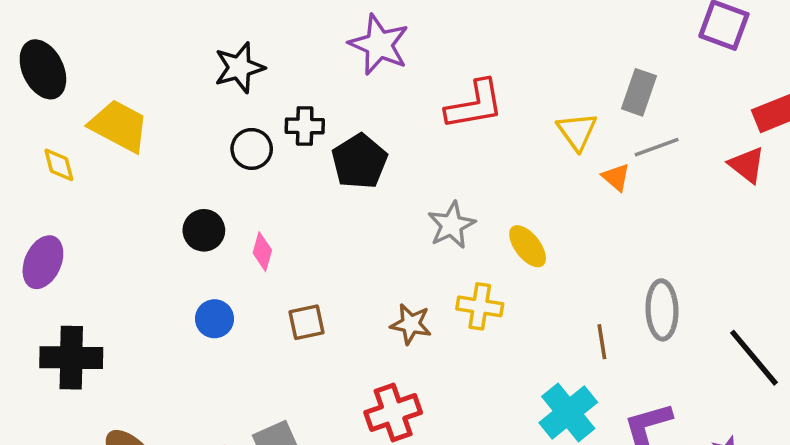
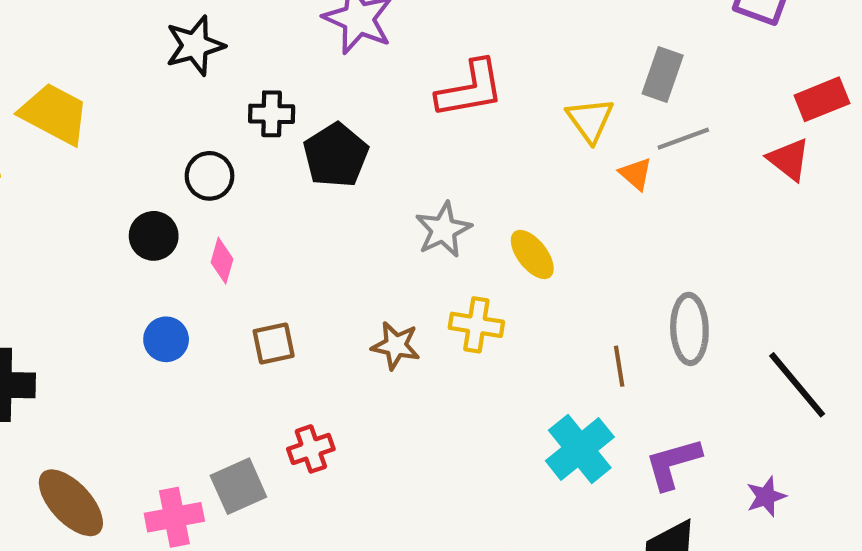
black circle: (252, 149) -> (210, 176), moved
red cross: (393, 412) -> (311, 449), moved, size x0.7

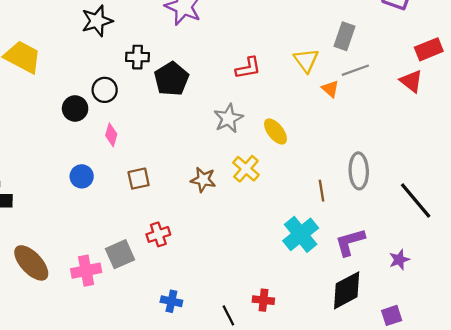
red L-shape: (470, 89) -> (248, 68), moved, size x0.7
black circle: (154, 236) -> (75, 108), moved
yellow cross: (476, 325) -> (246, 169), turned 32

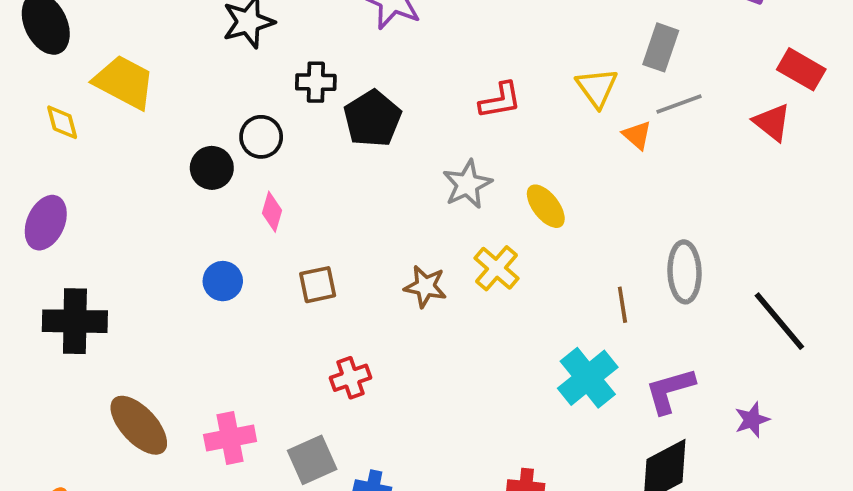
red rectangle: (429, 49) -> (801, 69), turned 52
gray square: (120, 254) -> (312, 460), moved

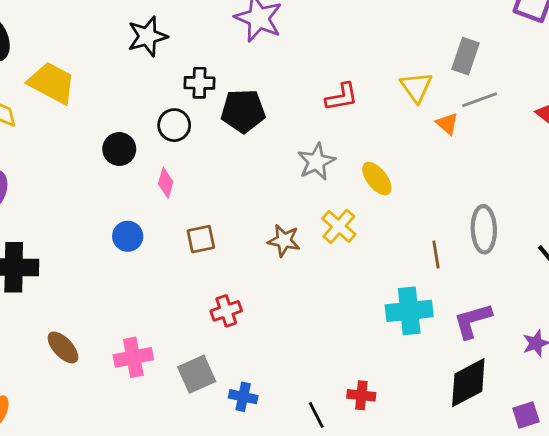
black pentagon: (372, 119) -> (243, 111), turned 30
black circle: (261, 137) -> (174, 125), moved
cyan cross: (588, 378) -> (409, 311), turned 33
brown ellipse: (139, 425) -> (63, 347), size x0.7

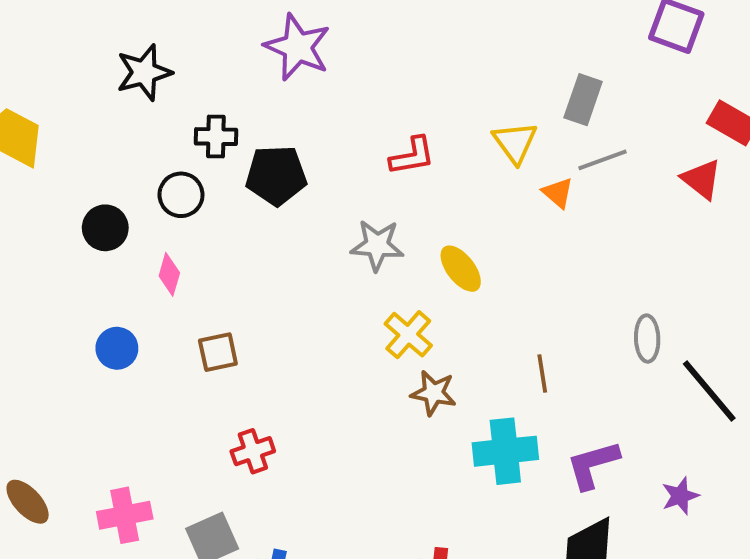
gray star: (316, 162) -> (377, 245), turned 30
gray ellipse: (484, 229) -> (647, 339), moved, size x0.7
brown star: (284, 240) -> (433, 393), moved

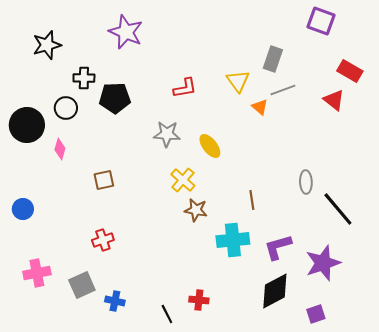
black circle: (105, 228) -> (27, 125), size x1.5
blue circle: (117, 348) -> (23, 209), moved
brown square: (218, 352) -> (104, 180), moved
purple star: (680, 496) -> (323, 263), size x1.8

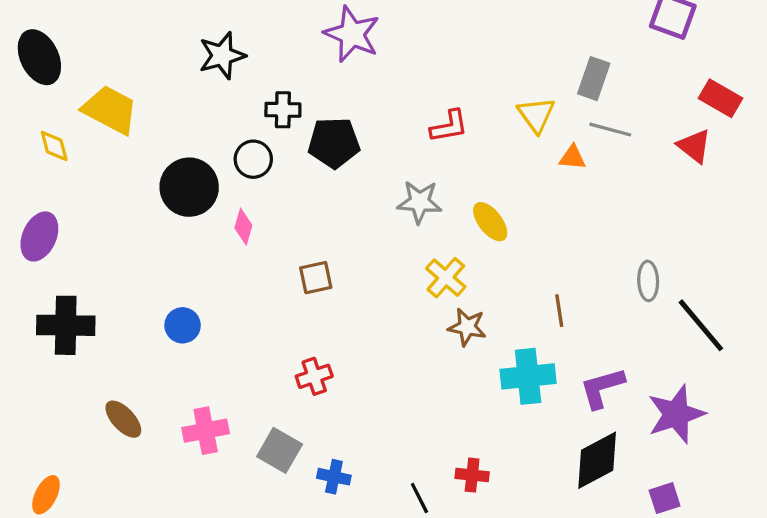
gray line: (283, 90) -> (610, 130), turned 35
orange triangle: (260, 107) -> (572, 158), turned -36
gray square: (82, 285) -> (280, 450), turned -36

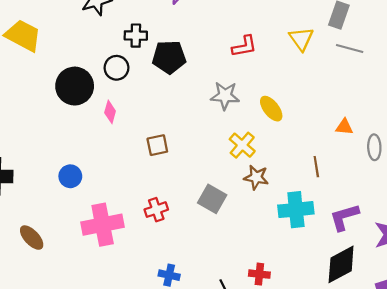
orange triangle: (572, 158) -> (344, 127), moved
pink cross: (206, 431) -> (103, 225), moved, size x1.4
gray square: (280, 450) -> (212, 199), moved

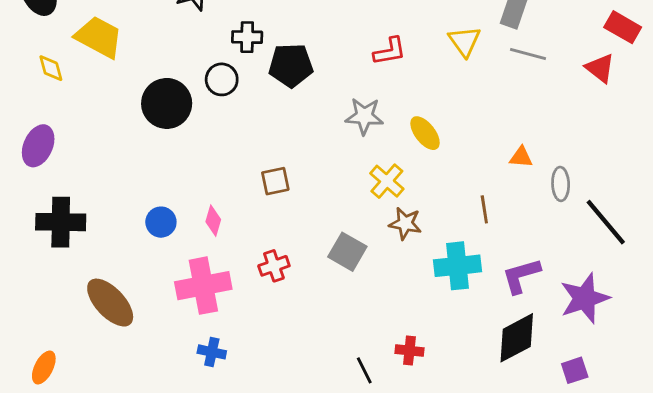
pink diamond: (110, 112) -> (213, 221), moved
brown ellipse: (32, 238) -> (110, 303), size x1.5
blue cross: (169, 275) -> (212, 352), moved

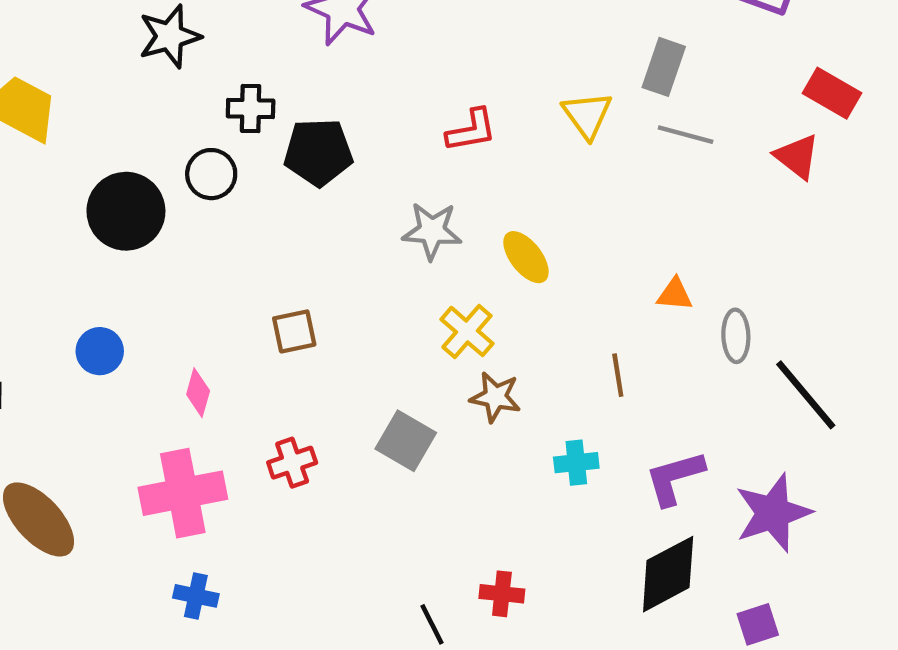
blue circle: (161, 222) -> (100, 351), moved
cyan cross: (457, 266) -> (576, 463), size x0.6

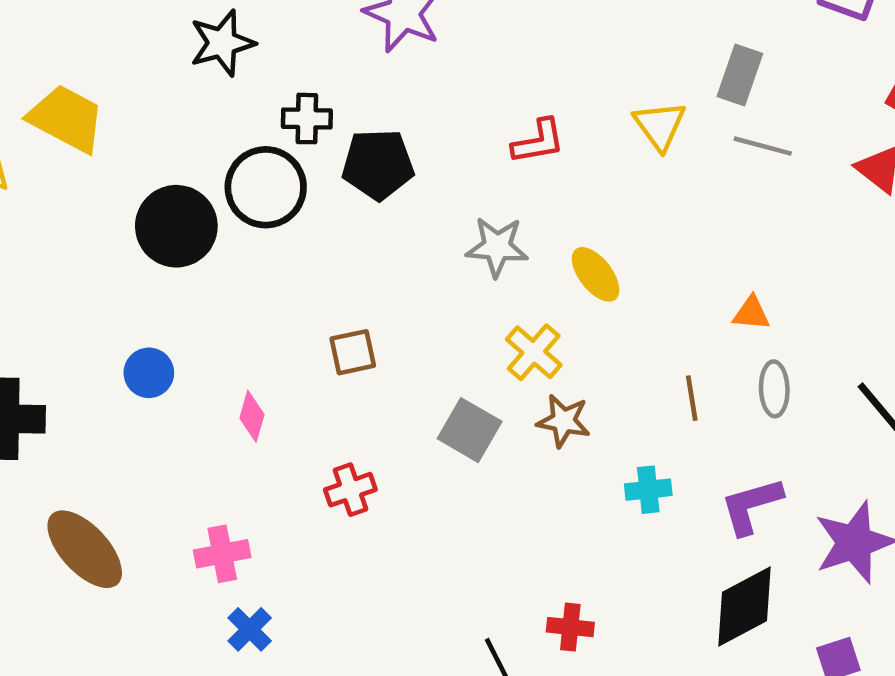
black circle: (211, 174) -> (266, 187), size x1.5
gray ellipse: (736, 336) -> (774, 389), moved
gray square: (406, 441) -> (470, 430), moved
pink cross: (183, 493) -> (222, 554), moved, size x0.6
blue cross: (196, 596) -> (250, 629), turned 33

